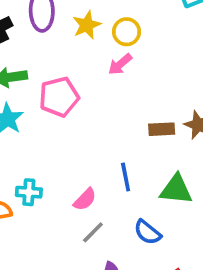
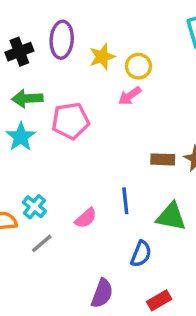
cyan cross: (29, 192) -> (34, 207), turned 30
gray line: (93, 232) -> (42, 243), moved
blue semicircle: (147, 232) -> (141, 254), turned -112

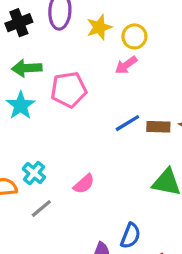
blue line: (125, 201) -> (127, 123), moved, turned 65
blue semicircle: (141, 254) -> (130, 236), moved

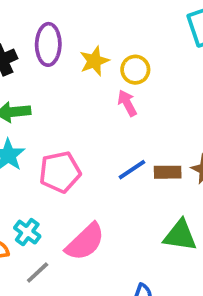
pink arrow: (126, 65) -> (127, 103), turned 100
pink pentagon: (69, 90) -> (60, 172), moved
pink semicircle: (84, 184) -> (85, 242), size x1.6

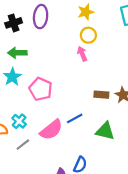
yellow star: (94, 61) -> (86, 12), moved
blue line: (132, 170) -> (75, 118), moved
pink pentagon: (60, 172) -> (41, 89), turned 30

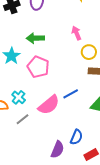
yellow circle: (88, 35) -> (89, 52), moved
green arrow: (17, 53) -> (35, 38), moved

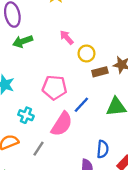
green arrow: (35, 38) -> (23, 41), moved
pink pentagon: (38, 67) -> (54, 88), moved
cyan cross: (19, 97) -> (26, 115), moved

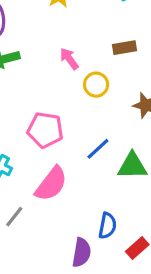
brown rectangle: (100, 72) -> (124, 48), moved
blue line: (81, 105) -> (98, 149), moved

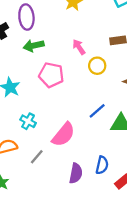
pink pentagon: (45, 130) -> (51, 75), moved
purple semicircle: (82, 252) -> (76, 173), moved

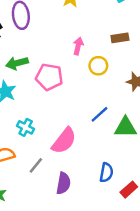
green arrow: (34, 46) -> (17, 63), moved
pink arrow: (79, 47) -> (78, 46), turned 49
purple semicircle: (76, 173) -> (63, 183), moved

